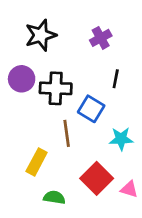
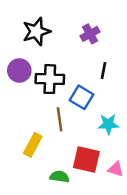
red square: (97, 178) -> (86, 160), turned -32
green semicircle: (54, 197) -> (60, 177), moved

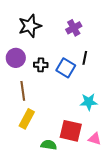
black cross: (50, 79) -> (41, 65), size x0.6
blue square: (82, 97) -> (66, 68), moved
brown line: (60, 119) -> (23, 91), moved

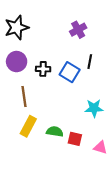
black star: (30, 26) -> (17, 28), moved
red square: (71, 131) -> (75, 139), size x0.6
green semicircle: (49, 145) -> (55, 132), moved

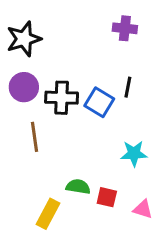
purple cross: (78, 30) -> (125, 28), moved, turned 35
black cross: (43, 69) -> (62, 98), size x1.5
yellow rectangle: (28, 126) -> (48, 214), moved

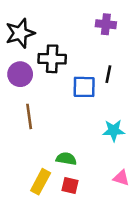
black cross: (62, 98) -> (52, 59), moved
blue square: (99, 102) -> (84, 87), turned -30
red square: (107, 197) -> (70, 186), moved

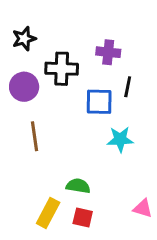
purple cross: (106, 24) -> (108, 52), moved
black star: (20, 33) -> (24, 39), size x0.7
cyan star: (114, 130) -> (120, 139), moved

